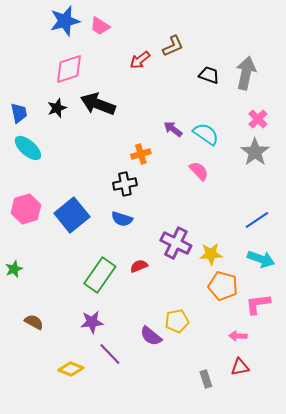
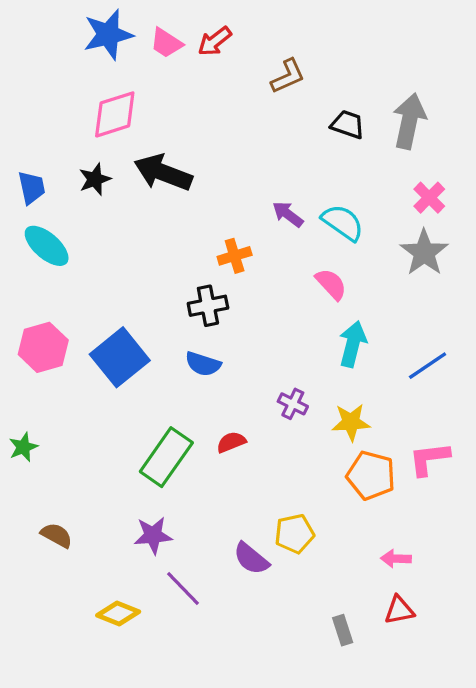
red arrow: (140, 60) -> (215, 41), moved
purple cross: (176, 243) -> (293, 404), size x0.6
cyan arrow: (261, 259) -> (353, 344), moved, turned -96
pink L-shape: (258, 304) -> (429, 459), moved

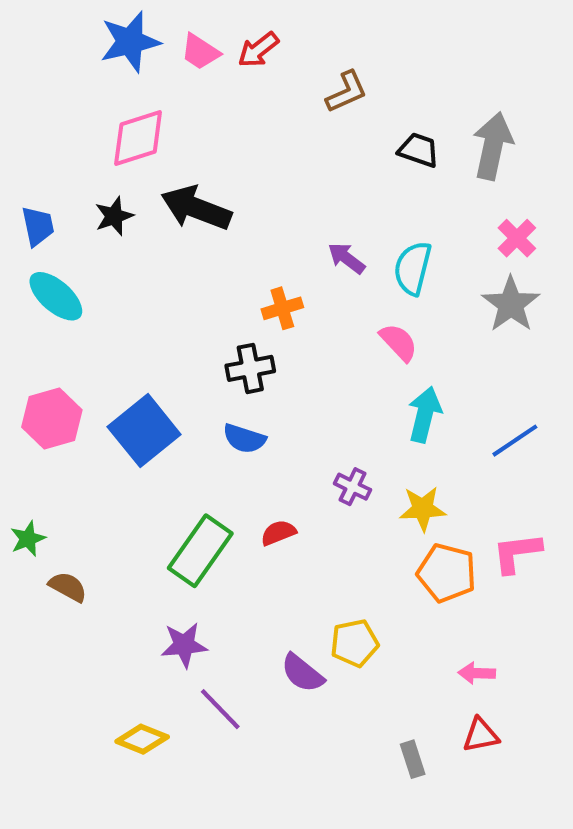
cyan semicircle: (343, 223) -> (413, 268), turned -111
brown semicircle: (57, 535) -> (68, 587), moved

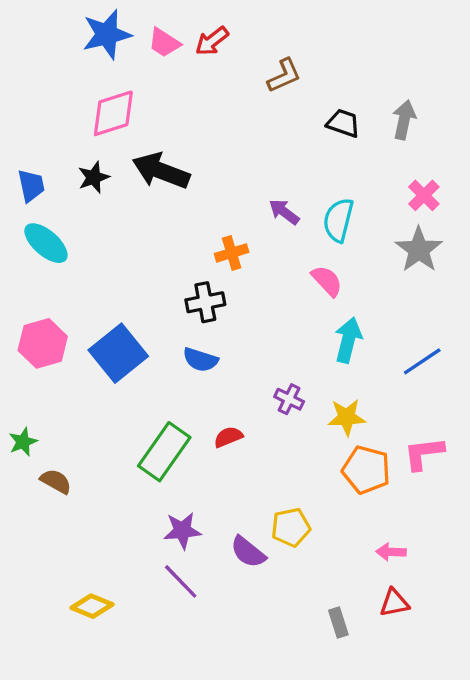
gray arrow: (493, 146) -> (404, 120), size x0.7
purple star: (184, 645) -> (182, 531), moved
yellow diamond: (142, 739) -> (92, 606), moved

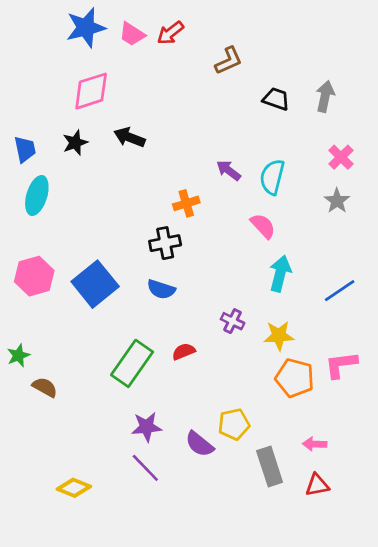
black arrow: (161, 171) -> (129, 137), size x0.7
cyan ellipse: (46, 243) -> (37, 195), turned 66
gray star: (419, 250) -> (337, 201), size x0.7
gray rectangle: (338, 623) -> (270, 467), moved, size x1.6

